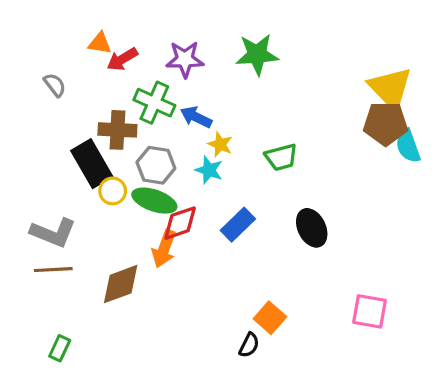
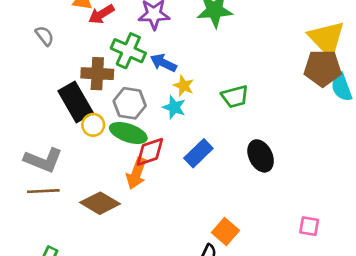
brown diamond: (121, 284) -> (100, 203), turned 51
pink square: (369, 311) -> (309, 226), size x0.7

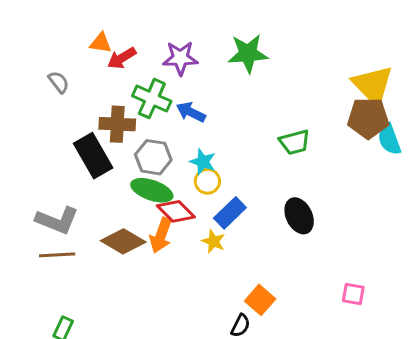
yellow star: (184, 86) -> (213, 241), moved
green trapezoid: (235, 97) -> (295, 142), moved
yellow circle: (93, 125) -> (207, 181), moved
red diamond: (150, 152) -> (176, 211), turned 64
brown diamond: (100, 203) -> (123, 241), moved

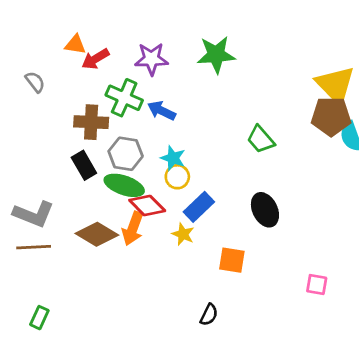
green trapezoid: (295, 142) -> (261, 139), turned 64
black rectangle: (93, 156) -> (84, 165), moved, size x0.7
orange square: (260, 300) -> (232, 260), moved, turned -32

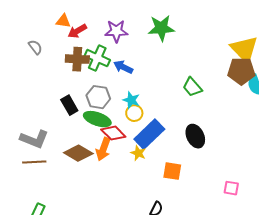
brown cross: (91, 122) -> (77, 59), moved
blue rectangle: (199, 207) -> (149, 134), size x1.4

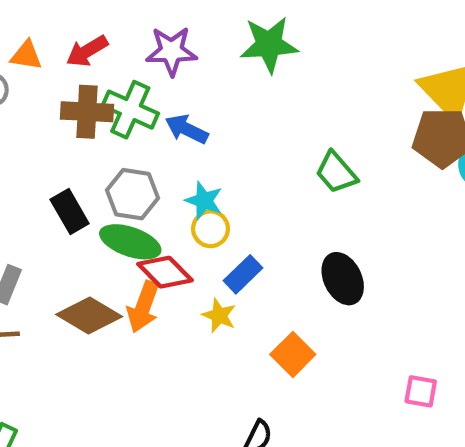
orange triangle: (63, 21) -> (26, 55), moved
blue rectangle: (149, 134) -> (243, 274), size x0.6
orange square: (172, 171) -> (293, 354), turned 36

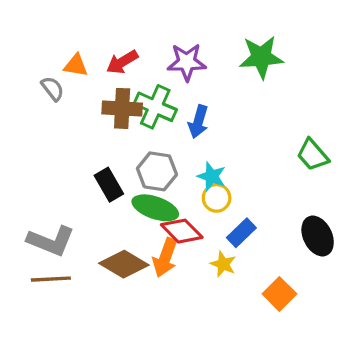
blue arrow: (187, 129) -> (198, 122), turned -100

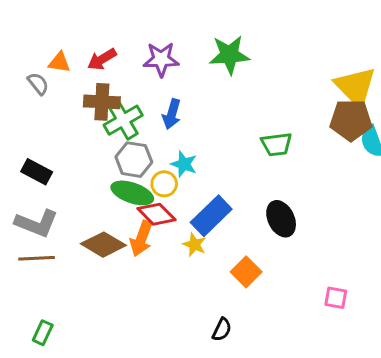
green cross: (155, 107) -> (123, 120), moved, turned 36
green trapezoid: (313, 155) -> (277, 144), turned -56
black rectangle: (109, 185) -> (37, 172), moved, turned -32
yellow circle: (217, 198) -> (164, 184), moved
blue rectangle: (241, 233) -> (211, 216), size x1.5

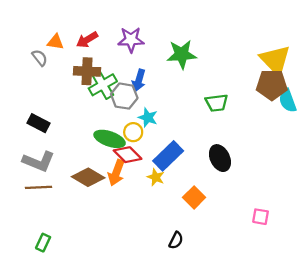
green star: (229, 55) -> (182, 54), moved
gray hexagon: (134, 160) -> (124, 96), moved

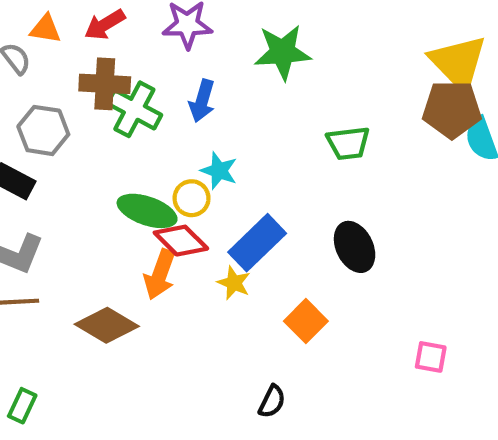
green cross: (103, 85) -> (134, 109), turned -32
gray hexagon: (124, 96) -> (43, 130), moved
brown diamond: (88, 177) -> (107, 325), moved

